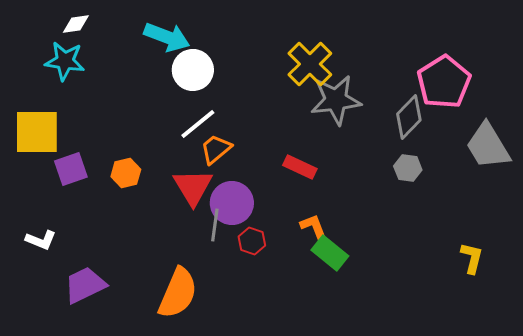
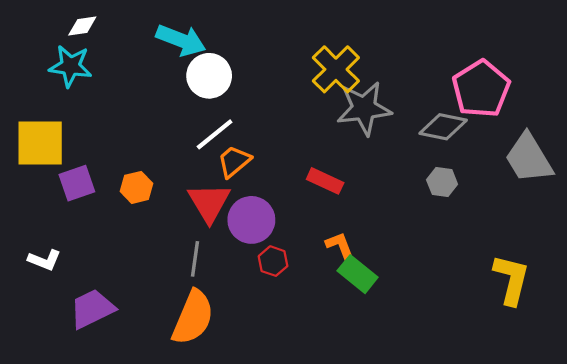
gray diamond: (409, 117) -> (443, 127), turned 57
gray line: (215, 225) -> (195, 259), moved
yellow L-shape: (472, 258) -> (511, 280), size x1.5

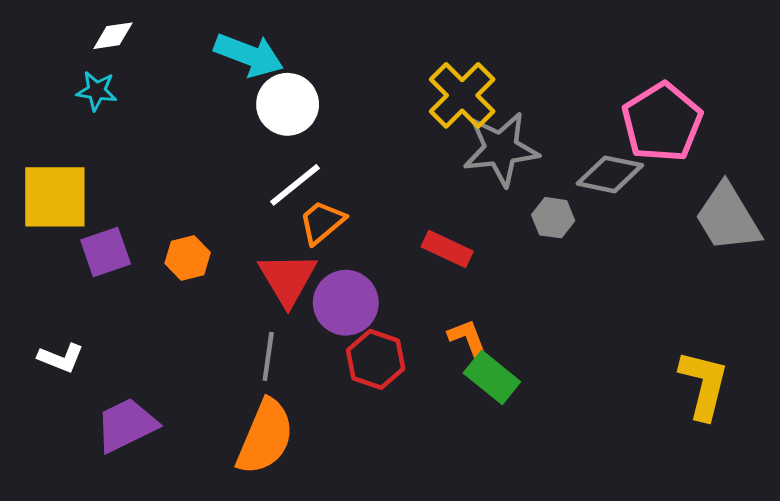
cyan star: (70, 66) -> (97, 91), size x0.7
gray hexagon: (442, 182) -> (553, 218), moved
red hexagon: (273, 261) -> (376, 359), size x1.4

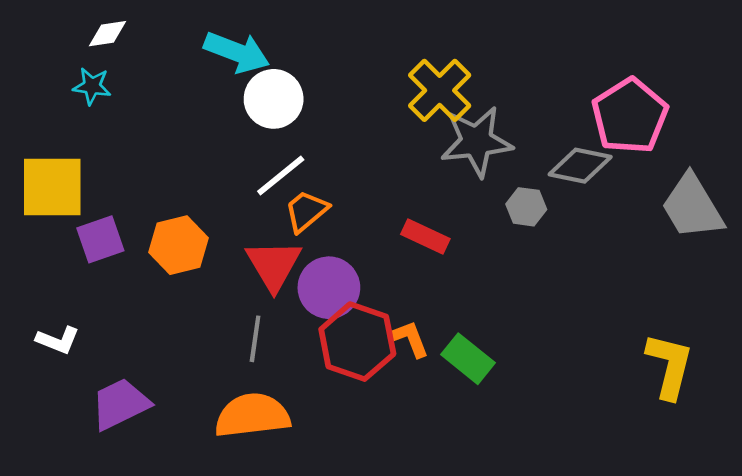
orange hexagon: (188, 258) -> (178, 245), size x1.4
orange L-shape: (468, 339) -> (410, 339), moved
red hexagon: (376, 359) -> (357, 342), size x1.4
orange semicircle: (265, 437) -> (252, 415), turned -120

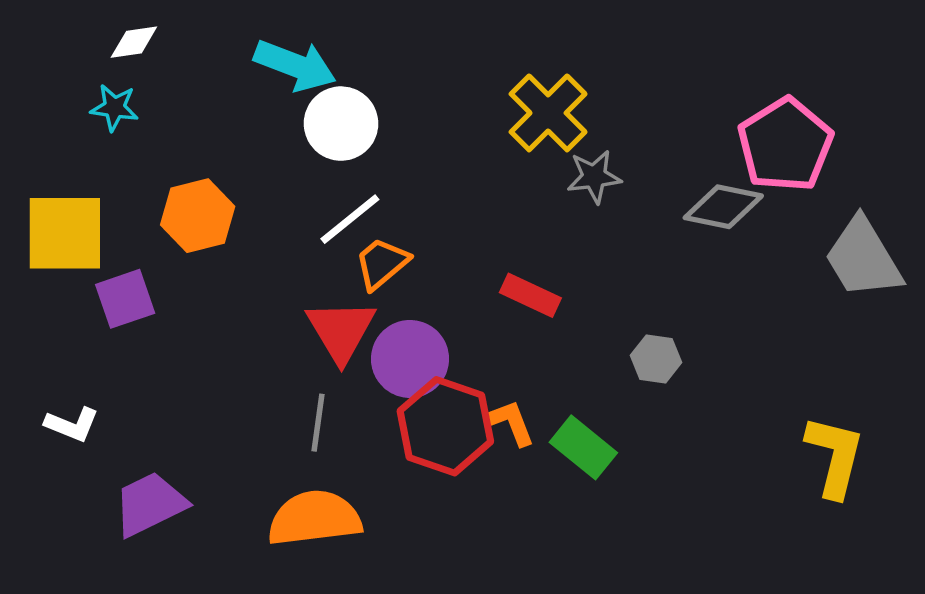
gray star: (477, 141) -> (594, 177), size x0.6
gray hexagon: (526, 207) -> (656, 359), moved
orange hexagon: (178, 245) -> (198, 216), moved

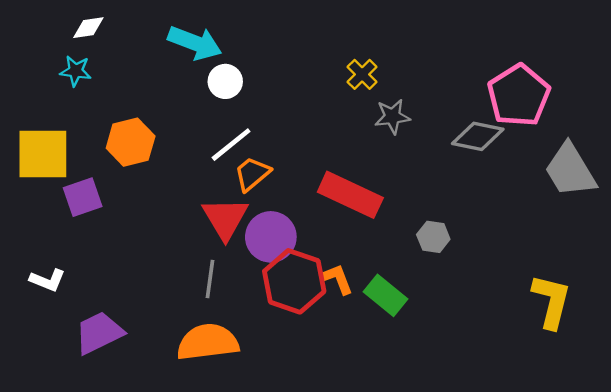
yellow cross: (548, 113) -> (362, 74), size x0.6
white circle: (341, 124) -> (225, 81), size x0.7
red rectangle: (530, 295) -> (350, 195), size x1.6

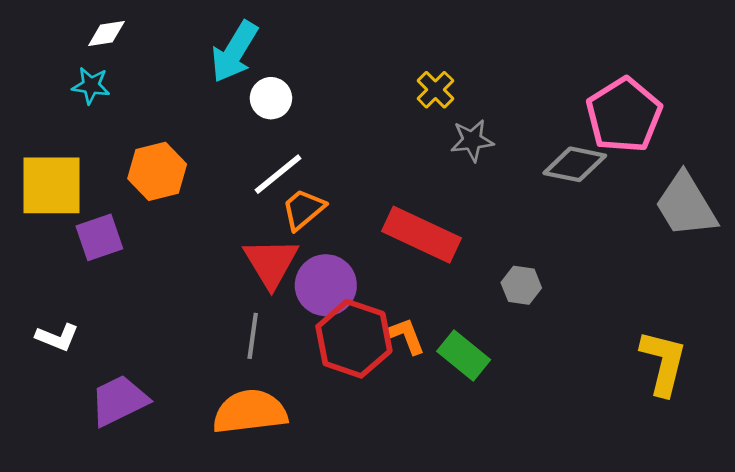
cyan arrow: (195, 43) -> (234, 52), turned 100

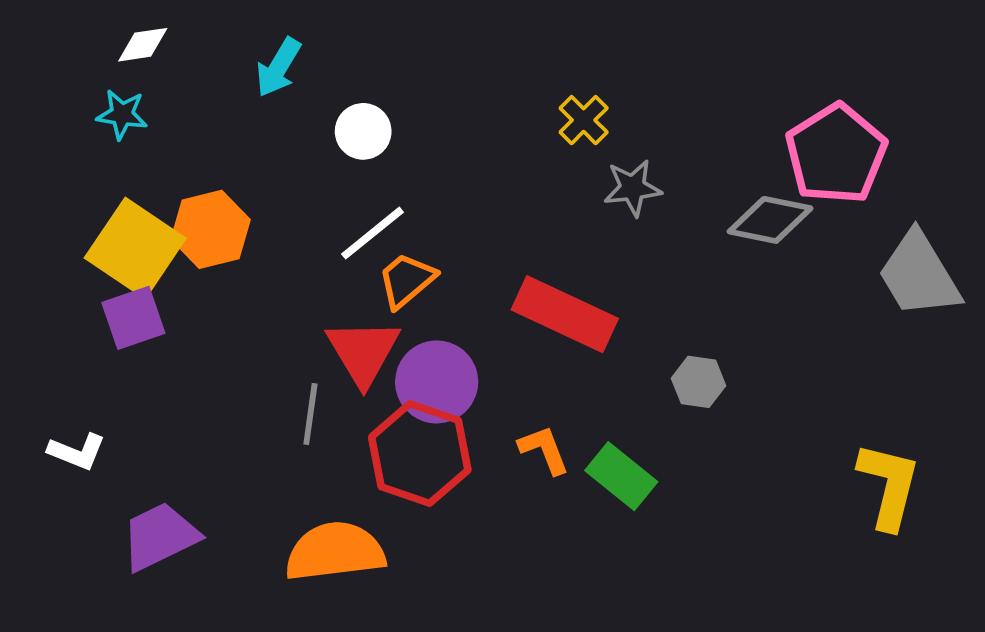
cyan arrow: (234, 52) -> (278, 67), moved, size x0.7
yellow square: (52, 185) -> (135, 248), moved, turned 34
gray line: (253, 336) -> (310, 414), moved
red hexagon: (354, 339) -> (420, 454), moved

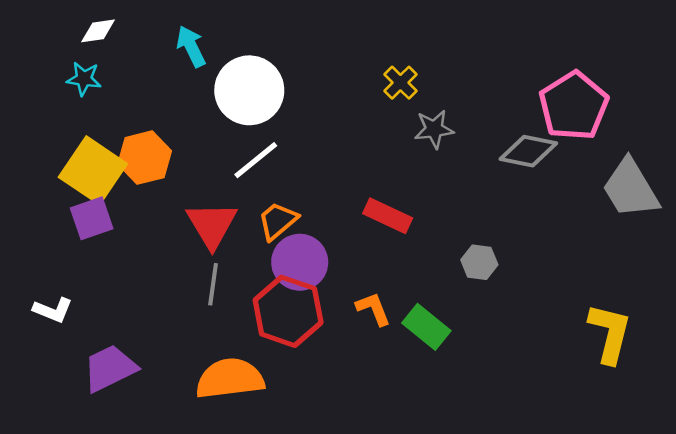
cyan arrow: (278, 67) -> (191, 46), turned 123
white circle: (363, 131) -> (249, 90), size x1.8
orange trapezoid: (406, 280) -> (278, 221), moved
red rectangle: (565, 314) -> (388, 216), size x0.7
red triangle: (363, 352) -> (212, 225), moved

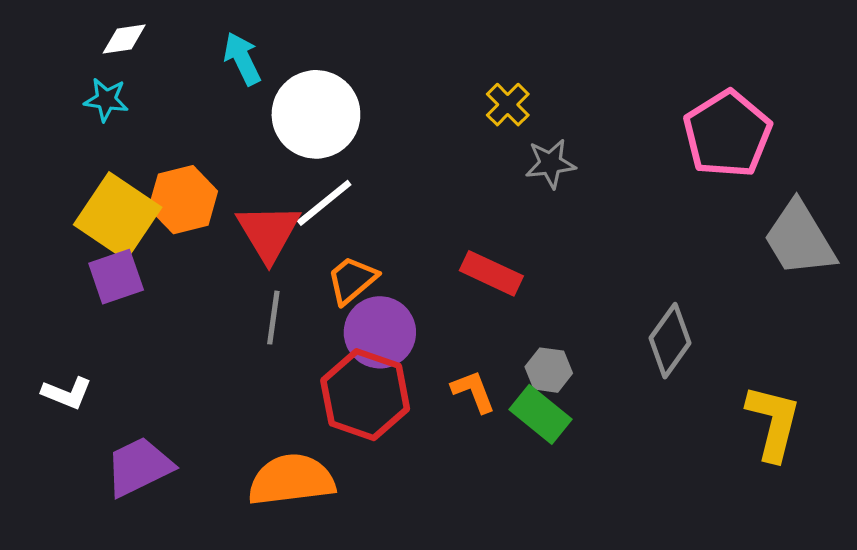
gray diamond: (528, 151) -> (670, 341), moved, turned -66
red triangle: (212, 225) -> (268, 232), moved
gray hexagon: (479, 262) -> (549, 370), moved
gray line: (213, 284) -> (273, 318), moved

